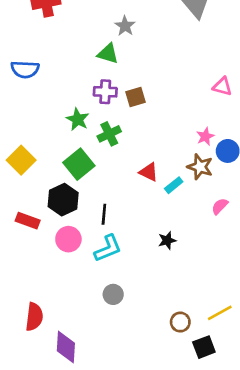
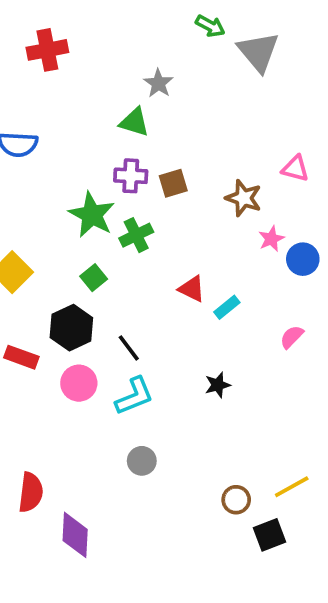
green star: (78, 119) -> (92, 215), size x1.4
green square: (79, 164) -> (94, 278), size x0.6
brown star: (200, 167) -> (244, 198), moved
black line: (104, 214) -> (129, 348), turned -42

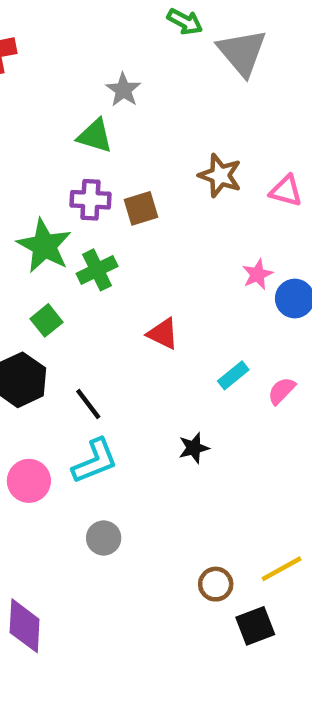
brown star: (244, 198) -> (220, 175), moved
cyan rectangle: (227, 307) -> (233, 375), moved
pink circle: (79, 383) -> (29, 481), moved

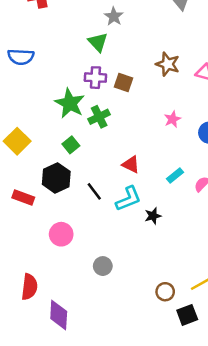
green triangle: (95, 136) -> (98, 42), turned 30
brown square: (141, 208) -> (124, 82), turned 36
pink star: (257, 274) -> (173, 119), moved
red triangle: (163, 334) -> (131, 164), moved
cyan L-shape: (95, 461) -> (128, 199), moved

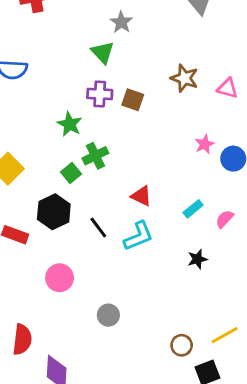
green star: (70, 103) -> (70, 124), size x0.7
green cross: (99, 117) -> (95, 156), moved
pink star: (173, 119) -> (205, 144), moved
black star: (153, 216) -> (197, 259), moved

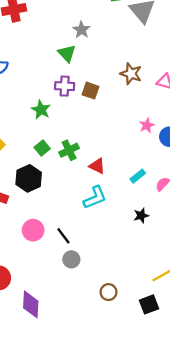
green cross: (95, 156) -> (69, 150), moved
black line: (98, 228) -> (63, 236), moved
brown circle: (182, 345) -> (108, 292), moved

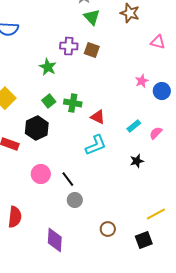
green triangle: (67, 53) -> (92, 17), moved
brown star: (131, 74) -> (130, 13), moved
green cross: (69, 150) -> (73, 103), turned 36
purple diamond: (31, 304) -> (55, 240), moved

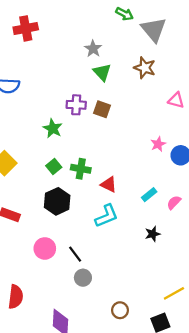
black hexagon: (37, 128) -> (57, 201), moved

